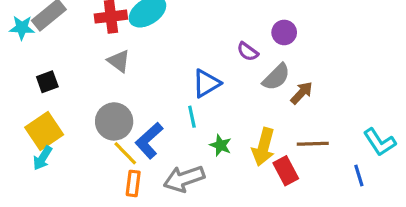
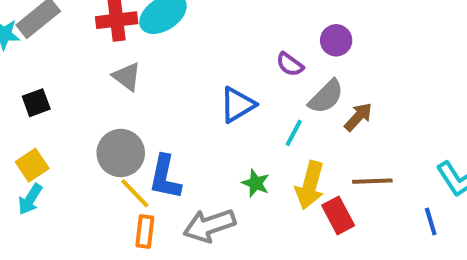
cyan line: (192, 117) -> (294, 133), moved, turned 40
yellow square: (44, 131) -> (32, 165), size x0.7
blue L-shape: (149, 141) -> (165, 177), turned -36

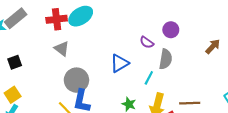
gray semicircle: (326, 97) -> (166, 59), turned -36
brown arrow: (358, 117) -> (213, 47), moved
gray circle: (121, 153) -> (76, 80), moved

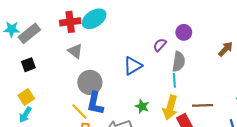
gray rectangle: (16, 18) -> (29, 33), moved
purple semicircle: (147, 42) -> (160, 45), turned 96
cyan line: (149, 78) -> (174, 80), moved, turned -32

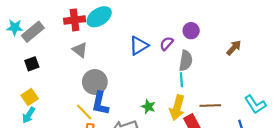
blue triangle: (133, 66) -> (139, 46), moved

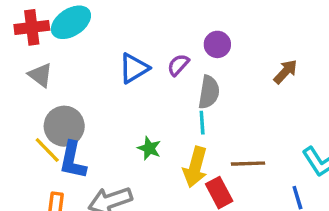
green star: (148, 107) -> (149, 148), moved
yellow line: (84, 112) -> (47, 150), moved

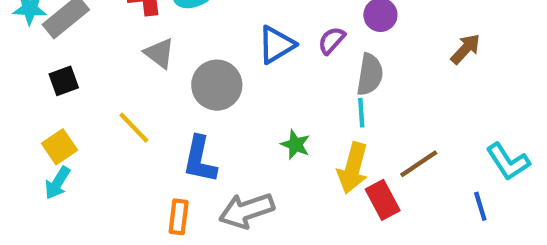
gray circle: (64, 126) -> (217, 85), moved
yellow line: (47, 150) -> (134, 128), moved
brown line: (248, 164) -> (419, 164), turned -32

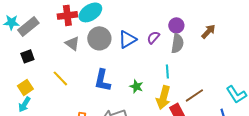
brown arrow: (465, 49) -> (208, 31), moved
gray semicircle: (370, 74) -> (177, 43), moved
gray circle: (217, 85) -> (99, 38), moved
blue L-shape: (200, 159) -> (102, 80), moved

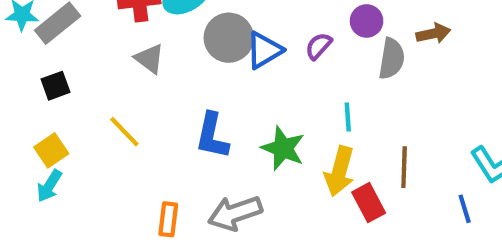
brown arrow: (208, 31) -> (433, 34), turned 35
gray circle: (99, 38) -> (229, 38), moved
gray semicircle: (177, 43) -> (392, 59), moved
green star: (136, 86) -> (283, 148), size x1.5
brown line: (194, 95) -> (404, 167), turned -54

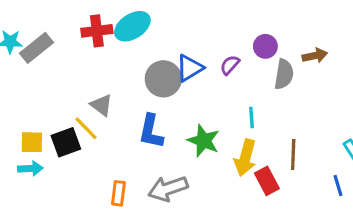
gray circle: (229, 38) -> (163, 79), moved
gray triangle: (149, 59) -> (101, 105), moved
black square: (55, 86) -> (66, 142), moved, size x1.4
yellow square: (51, 150) -> (32, 142), turned 35
cyan arrow: (49, 186) -> (30, 169), turned -125

